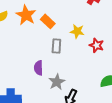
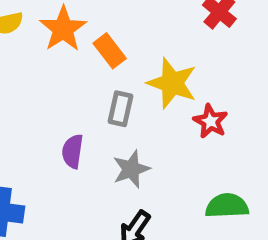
yellow star: (77, 31) -> (172, 83), size x1.5
gray star: (57, 82) -> (131, 169), moved

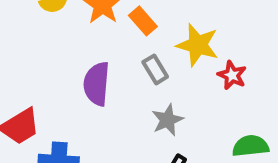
gray rectangle: (120, 109) -> (155, 69), turned -40
purple semicircle: (73, 151) -> (97, 84), moved, size x1.5

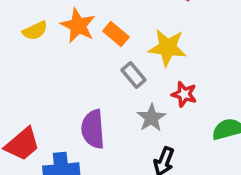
red star: (232, 75) -> (184, 94), moved
purple semicircle: (97, 84) -> (93, 129), moved

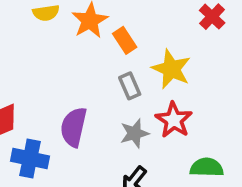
red star: (184, 94) -> (174, 120), size x1.4

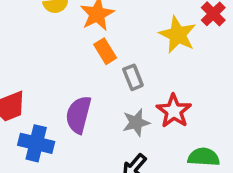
orange rectangle: (125, 40) -> (105, 51), moved
yellow star: (171, 69) -> (178, 35), moved

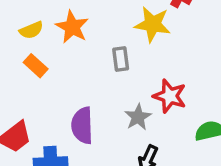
orange rectangle: (105, 51) -> (36, 66), moved
gray rectangle: (133, 77) -> (121, 59), moved, turned 30

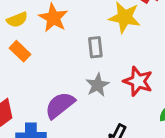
gray star: (138, 117) -> (97, 85), moved
purple semicircle: (82, 125) -> (60, 105), turned 52

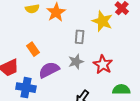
orange rectangle: (20, 51) -> (33, 49), moved

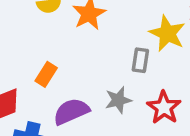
gray rectangle: (80, 37) -> (140, 60), moved
orange rectangle: (33, 49) -> (46, 74), turned 64

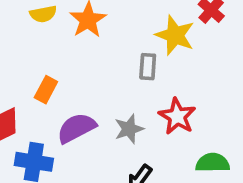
gray star: (118, 100) -> (129, 129), moved

